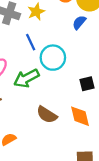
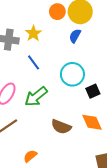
cyan circle: (53, 58) -> (72, 74), moved

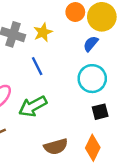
cyan circle: (72, 74) -> (92, 79), moved
orange diamond: (92, 122) -> (93, 148), turned 40
brown semicircle: (61, 127) -> (56, 147), turned -48

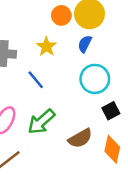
yellow star: (43, 32) -> (46, 47), moved
brown semicircle: (56, 147) -> (80, 138), moved

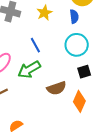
blue semicircle: (85, 44) -> (74, 17), turned 136
blue line: (36, 80) -> (35, 45), moved

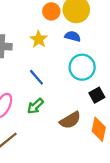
blue semicircle: (74, 17) -> (73, 36), turned -56
green arrow: (29, 70) -> (35, 106), size x0.7

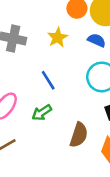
brown semicircle: (70, 120) -> (79, 135), turned -50

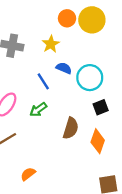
blue semicircle: (97, 40) -> (64, 68), moved

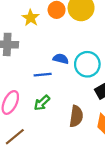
yellow star: (51, 44) -> (31, 18), moved
blue line: (43, 81) -> (43, 75), turned -54

